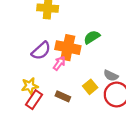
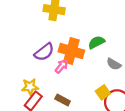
gray semicircle: (111, 76) -> (114, 64), moved
yellow square: (90, 87) -> (103, 92), moved

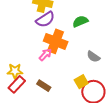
green semicircle: (96, 42) -> (80, 21), moved
purple semicircle: (44, 52) -> (45, 19), moved

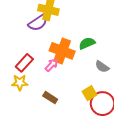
purple semicircle: (45, 19) -> (38, 23), moved
green semicircle: (80, 21) -> (87, 43), moved
red rectangle: (17, 84) -> (24, 63), moved

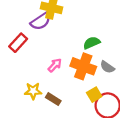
orange cross: (62, 51) -> (83, 66), moved
red rectangle: (24, 63) -> (18, 43), moved
yellow star: (20, 83) -> (33, 91), moved

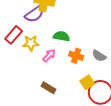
green semicircle: (92, 43) -> (61, 36), moved, turned 35
orange cross: (83, 66) -> (76, 56), size x0.6
yellow star: (33, 91) -> (31, 43), moved

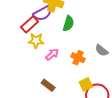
red rectangle: (14, 35) -> (30, 24), moved
green semicircle: (61, 36) -> (68, 24), moved, turned 91
gray semicircle: (99, 56) -> (102, 50), moved

